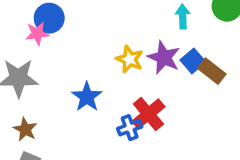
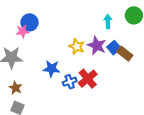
blue star: (87, 97) -> (52, 69), turned -30
blue cross: (130, 128) -> (70, 82), moved

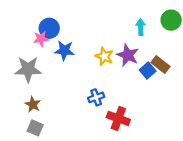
blue square: (114, 48) -> (148, 70), moved
blue star: (52, 69) -> (64, 51), moved
red cross: (88, 79) -> (118, 118), moved, turned -30

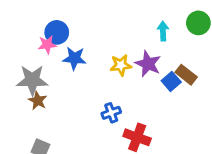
yellow star: (104, 56) -> (121, 65), turned -30
brown star: (33, 104) -> (38, 101), moved

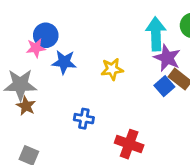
cyan arrow: (163, 31) -> (156, 34), size x1.6
purple star: (148, 64) -> (167, 58), moved
blue cross: (111, 113) -> (84, 119), moved, turned 30

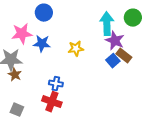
blue circle: (46, 35) -> (44, 13), moved
pink star: (36, 48) -> (22, 34), size x1.5
red cross: (129, 144) -> (52, 102), moved

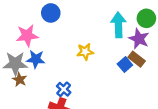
purple star: (115, 41) -> (139, 39), moved
blue star: (42, 44) -> (36, 59), moved
blue cross: (56, 84) -> (64, 89), turned 32

